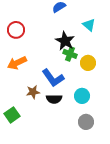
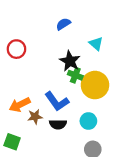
orange arrow: (17, 63) -> (20, 105), moved
yellow circle: (88, 63) -> (95, 85), size x1.6
green square: (12, 115) -> (12, 142), turned -35

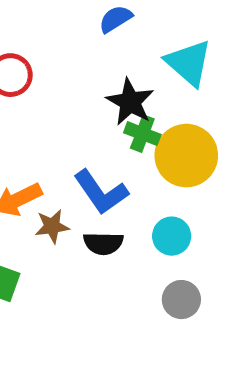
cyan triangle: (96, 44) -> (189, 63), size x1.5

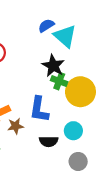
cyan triangle: (189, 63) -> (65, 36), moved
blue L-shape: (101, 192) -> (39, 109), turned 44
black semicircle: (103, 243) -> (49, 141), moved

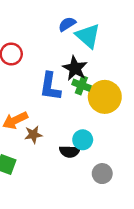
blue L-shape: (39, 109) -> (50, 86), moved
cyan circle: (73, 131) -> (83, 140), moved

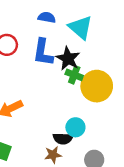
blue semicircle: (67, 24) -> (47, 17), moved, turned 42
blue L-shape: (50, 86) -> (43, 52), moved
brown star: (33, 135) -> (53, 155), moved

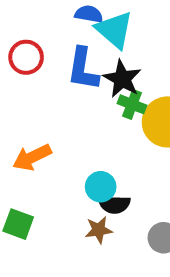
cyan triangle: (80, 27) -> (114, 30), moved
cyan circle: (75, 127) -> (101, 187), moved

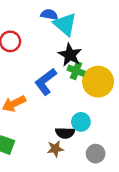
blue L-shape: (83, 69) -> (46, 82), moved, turned 44
cyan circle: (101, 187) -> (81, 122), moved

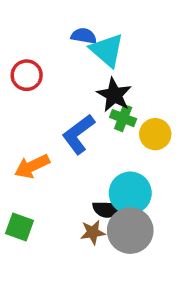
yellow circle: (98, 82) -> (155, 134), size x0.7
cyan circle: (81, 122) -> (130, 193), size x1.5
gray circle: (96, 154) -> (130, 231), moved, size x1.6

